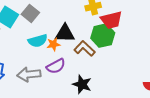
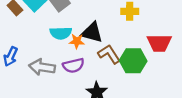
red trapezoid: (111, 20) -> (159, 43), moved
green hexagon: (103, 36) -> (133, 61), moved

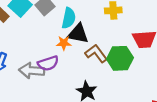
cyan semicircle: (61, 33) -> (69, 18), moved, turned -72
purple semicircle: (73, 66) -> (48, 63), moved

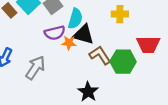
purple semicircle: (48, 63) -> (55, 33), moved
gray arrow: (32, 71) -> (35, 68), turned 115

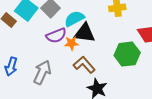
cyan semicircle: (75, 19) -> (74, 19), turned -126
brown L-shape: (100, 55) -> (84, 65), moved

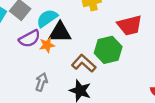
brown L-shape: (84, 65) -> (84, 63), moved
gray arrow: (42, 72) -> (41, 82), moved, size x0.7

